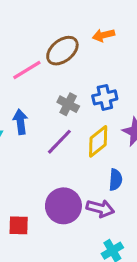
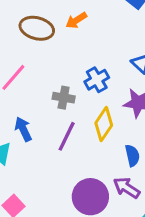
brown ellipse: (62, 51) -> (37, 28), moved, turned 72
purple arrow: (100, 208) -> (127, 188), turned -144

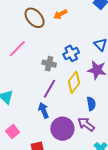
brown ellipse: (37, 28) -> (35, 18), turned 30
blue arrow: (23, 129) -> (44, 110), moved

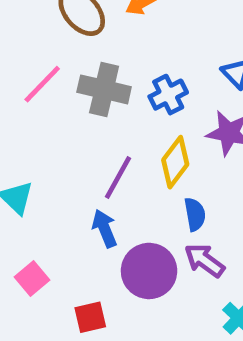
gray cross: (49, 64) -> (104, 89), moved, size x1.5
blue semicircle: (91, 104) -> (195, 214), moved

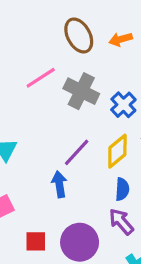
blue cross: (168, 95) -> (123, 105), turned -30
purple circle: (149, 271) -> (80, 242), moved

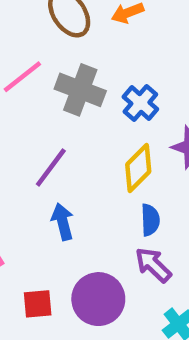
purple line: (77, 152) -> (51, 167), moved

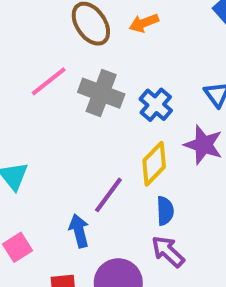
purple line: (51, 167) -> (108, 195), moved
blue arrow: (63, 222) -> (79, 231), moved

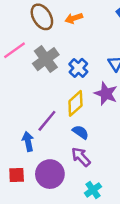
gray cross: (101, 93) -> (46, 59), turned 30
blue semicircle: (165, 211) -> (80, 132), turned -56

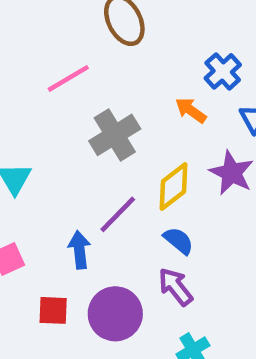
orange arrow: (74, 18) -> (191, 110), moved, turned 49
gray cross: (46, 59) -> (115, 135), moved
blue cross: (78, 68) -> (223, 71), moved

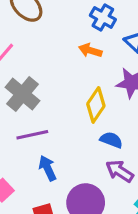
gray cross: (115, 135) -> (22, 94), moved
purple line: (118, 214) -> (32, 135), moved, turned 52

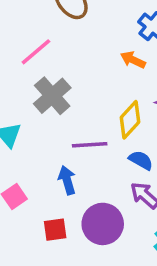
purple line: (32, 135) -> (90, 145), moved

